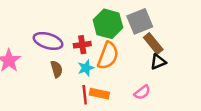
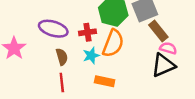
black triangle: (158, 62) -> (163, 65), moved, size x1.5
pink semicircle: (142, 92) -> (168, 48), moved, turned -126
red line: (85, 95) -> (62, 82), moved

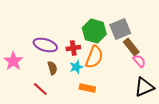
pink semicircle: (168, 48) -> (139, 61), turned 32
black triangle: (163, 65) -> (144, 87), moved
red line: (62, 82) -> (40, 89), moved, turned -42

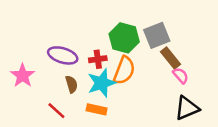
cyan star: (76, 67) -> (102, 83), size x1.6
orange rectangle: (87, 88) -> (97, 109), moved

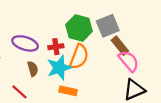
pink semicircle: (181, 76) -> (129, 61), size x1.5
orange rectangle: (97, 109) -> (68, 91), moved

